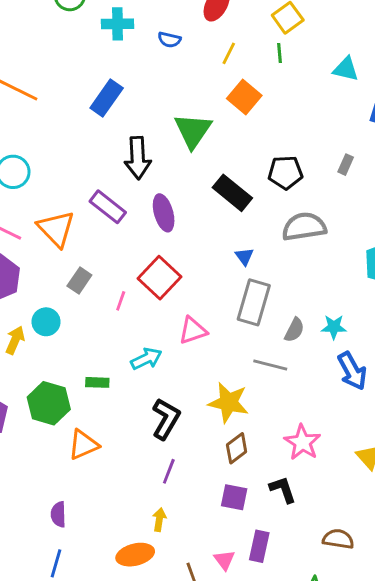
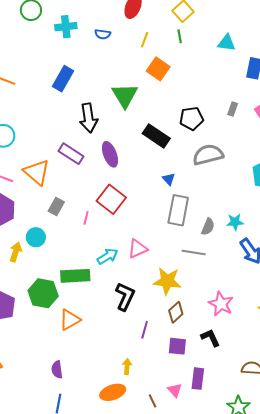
pink triangle: (193, 331) -> (138, 249), moved
green rectangle: (97, 382) -> (75, 276), size x1.8
purple line: (169, 471) -> (145, 330), moved

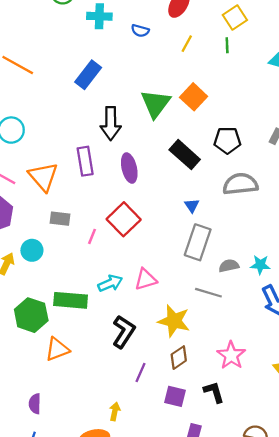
orange square: (158, 69) -> (194, 97), moved
purple rectangle: (71, 154) -> (85, 161), turned 40
gray rectangle: (56, 207) -> (60, 219), turned 60
gray semicircle: (208, 227) -> (229, 266), turned -132

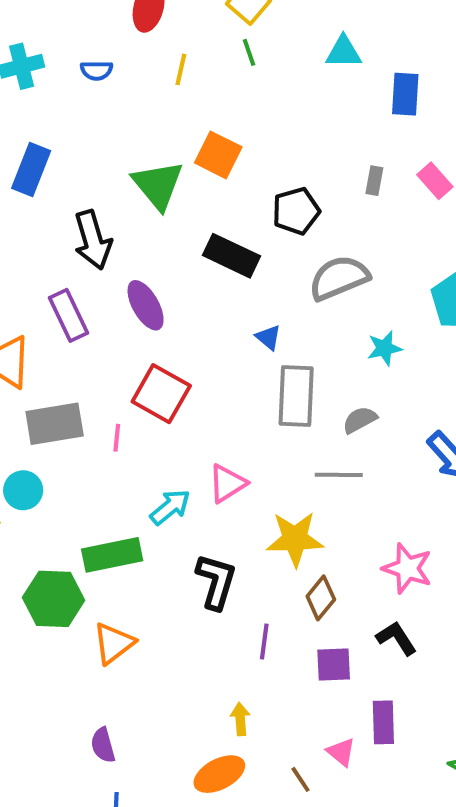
gray rectangle: (60, 219) -> (55, 424), size x1.6
cyan star: (260, 265) -> (384, 348), moved

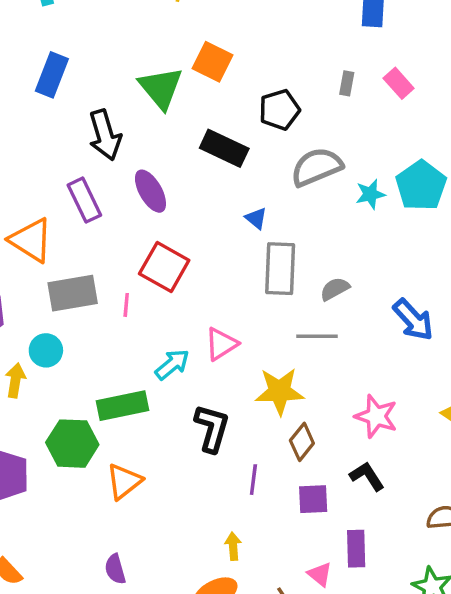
cyan star: (384, 348) -> (370, 194), moved

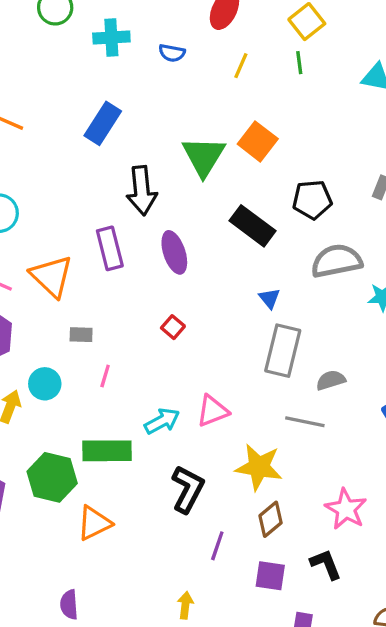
red square: (164, 267) -> (173, 327), size x0.5
gray rectangle: (73, 293) -> (81, 335), size x0.5
pink line: (126, 305) -> (105, 376), moved

